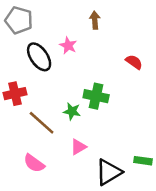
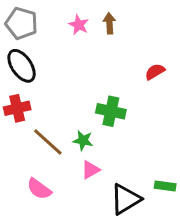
pink star: (68, 45) -> (79, 25), moved
black ellipse: (39, 57) -> (22, 66), moved
red semicircle: (134, 62) -> (155, 72), turned -66
green star: (72, 111) -> (83, 141), moved

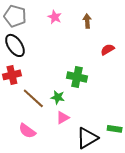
brown arrow: (109, 23) -> (87, 21), moved

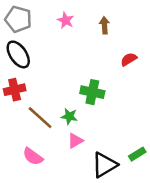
green rectangle: (115, 129) -> (137, 154), turned -40

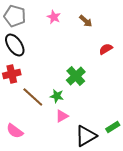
brown arrow: (104, 25) -> (86, 21), turned 136
green cross: (92, 92) -> (76, 76), turned 36
pink semicircle: (33, 156) -> (15, 131), moved

